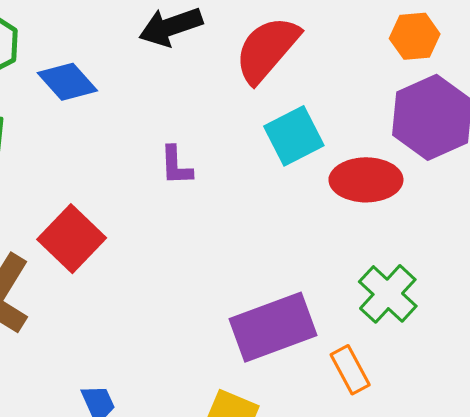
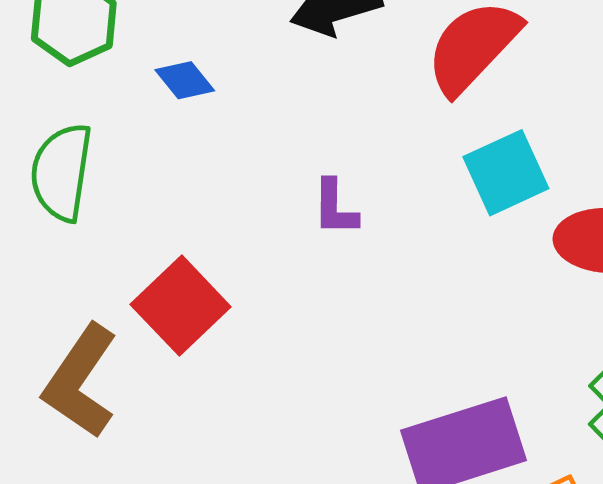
blue diamond: (67, 82) -> (185, 80), size x0.7

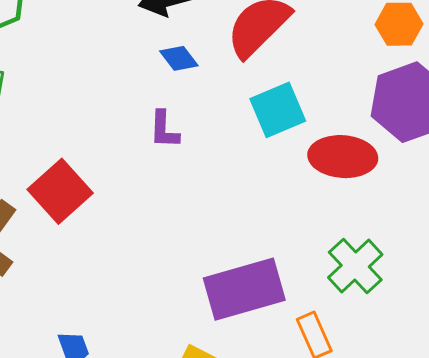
blue diamond: (185, 80) -> (179, 58), moved

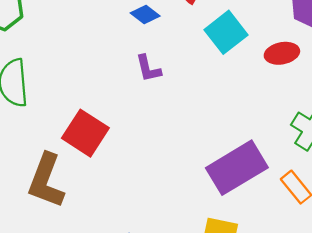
red ellipse: (343, 157) -> (282, 53), size x0.7

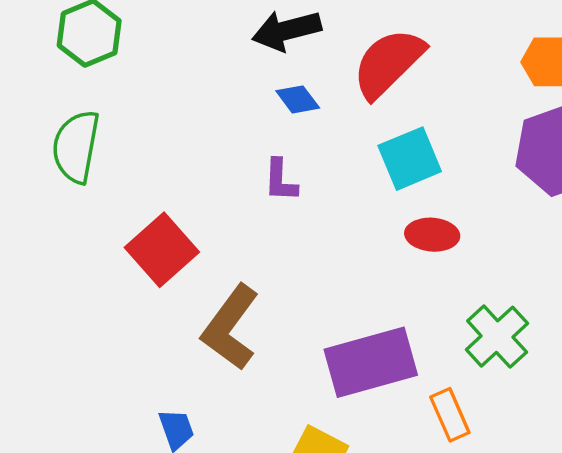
red ellipse: (282, 53) -> (432, 235), moved
brown L-shape: (46, 181) -> (230, 327), moved

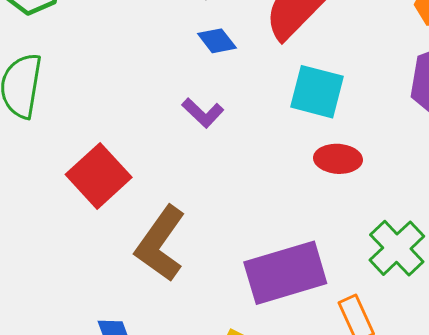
cyan square: (410, 159) -> (317, 92), turned 38
purple L-shape: (280, 180) -> (203, 113), turned -48

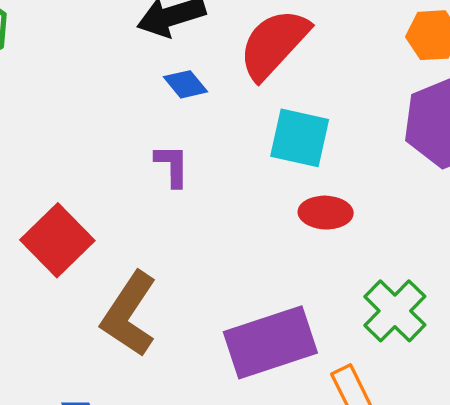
purple L-shape: (203, 113) -> (172, 166), turned -132

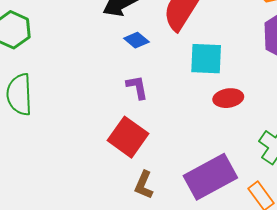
red square: (57, 240) -> (128, 137), moved
brown L-shape: (129, 314) -> (144, 185), moved, size x0.6

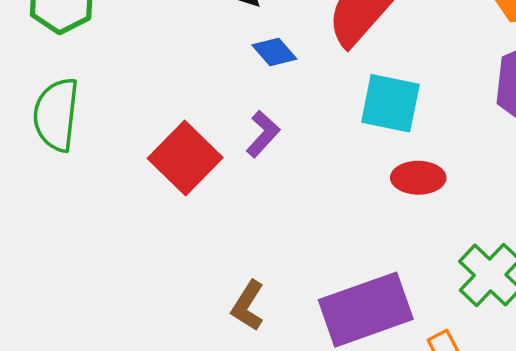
purple L-shape: (137, 87) -> (263, 134), turned 44
red square: (128, 137) -> (185, 158), moved

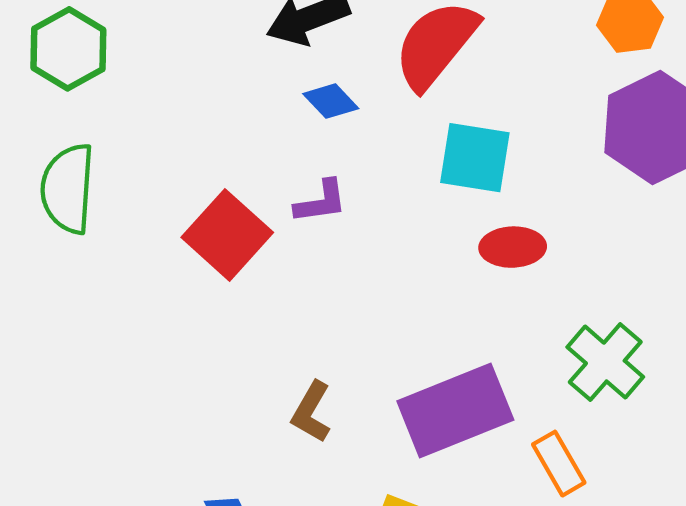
purple L-shape: (263, 134) -> (321, 202), turned 42

